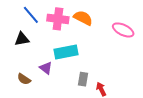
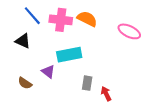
black triangle: (22, 39) -> (23, 41), turned 35

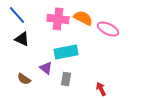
blue line: (32, 16) -> (17, 15), moved
pink ellipse: (129, 31) -> (108, 29), moved
gray rectangle: (87, 83) -> (66, 79), moved

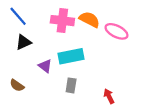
black triangle: (22, 39) -> (23, 42), turned -49
purple triangle: (46, 68) -> (45, 66), moved
brown semicircle: (24, 79) -> (17, 85), moved

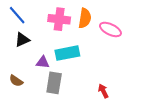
orange semicircle: (89, 19) -> (85, 18), turned 72
purple triangle: (45, 66) -> (43, 62), turned -32
gray rectangle: (71, 85) -> (54, 83), moved, size x1.5

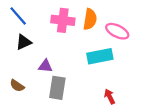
cyan rectangle: (67, 53) -> (100, 56), moved

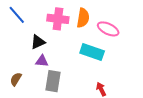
black triangle: (24, 42) -> (38, 42), moved
cyan rectangle: (100, 56) -> (92, 52), turned 30
brown semicircle: (17, 86) -> (16, 79), turned 88

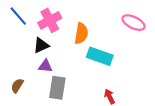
orange semicircle: (83, 18) -> (81, 33), moved
pink cross: (58, 19) -> (50, 20), moved, turned -35
pink ellipse: (108, 29) -> (133, 23), moved

